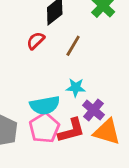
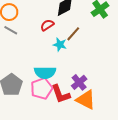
cyan star: (76, 88) -> (60, 45), moved
red L-shape: (71, 130) -> (61, 94), turned 75

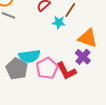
cyan semicircle: (45, 72) -> (29, 56), moved
orange triangle: (86, 100) -> (88, 38), moved

